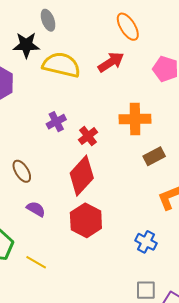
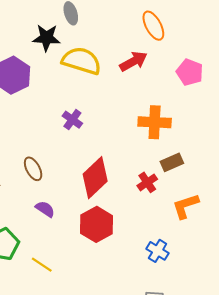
purple cross: (56, 122) -> (72, 120), turned -30
red cross: (88, 136) -> (147, 182), moved

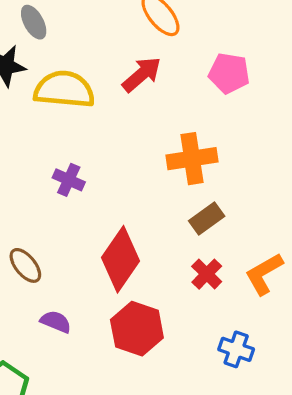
brown rectangle: (172, 162) -> (207, 218), moved
red cross: (147, 182) -> (207, 274), moved

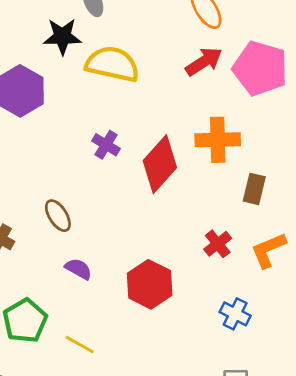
pink pentagon: (229, 73) -> (260, 68), size x1.5
red arrow: (142, 74) -> (204, 61), moved
brown rectangle: (207, 218) -> (254, 189), moved, turned -48
red diamond: (120, 259) -> (160, 164), moved

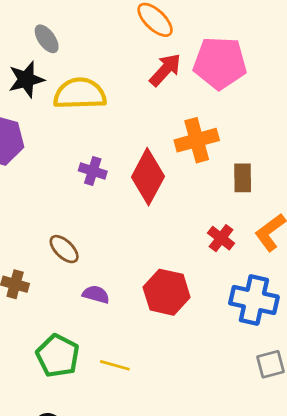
blue cross: (235, 314) -> (254, 300), size x1.6

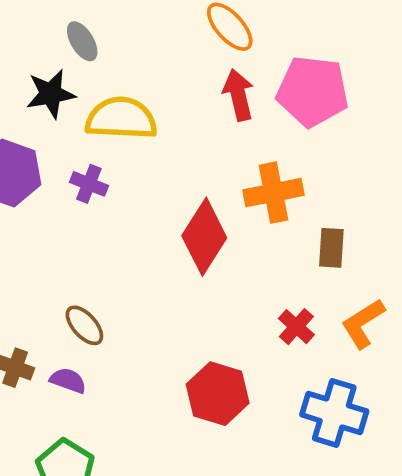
red arrow: (165, 70) -> (238, 95), turned -60
purple cross: (93, 171) -> (89, 184), moved
purple semicircle: (96, 294) -> (68, 380), moved

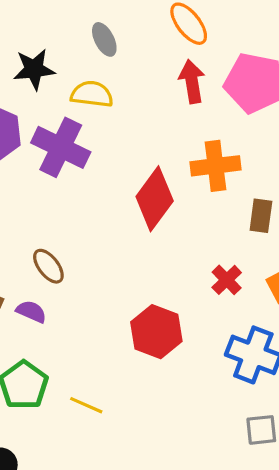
gray ellipse: (82, 41) -> (104, 39), moved
yellow semicircle: (121, 118) -> (92, 94), size x0.7
purple cross: (89, 184) -> (61, 147), size x1.8

